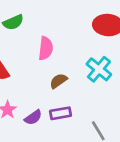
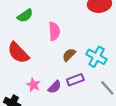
cyan cross: (99, 69) -> (96, 57), moved

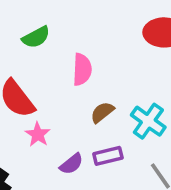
pink star: (33, 85) -> (38, 134), moved

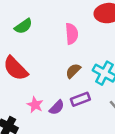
pink semicircle: (82, 69) -> (72, 34), moved
pink star: (38, 134) -> (35, 105), moved

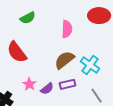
brown semicircle: (73, 71) -> (64, 60), size x1.5

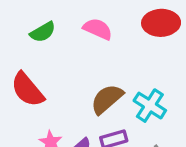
pink semicircle: (67, 29) -> (98, 29), moved, turned -66

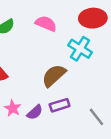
cyan cross: (150, 106) -> (80, 49), moved

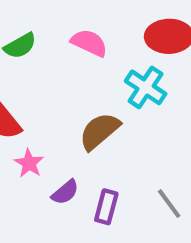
purple rectangle: (60, 105) -> (106, 207), moved, turned -60
pink star: (13, 108) -> (29, 163), moved

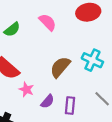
pink semicircle: (89, 43) -> (48, 22), turned 30
cyan cross: (146, 87) -> (92, 60), moved

